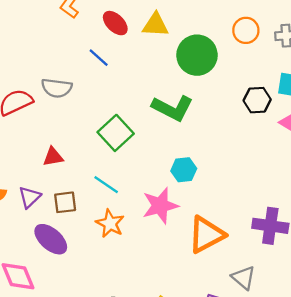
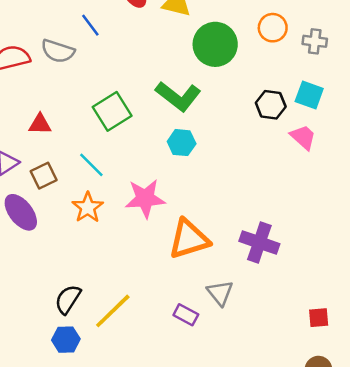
blue line: (99, 58) -> (90, 25), moved
cyan hexagon: (184, 170) -> (182, 143), moved
brown square: (65, 202) -> (44, 176), turned -30

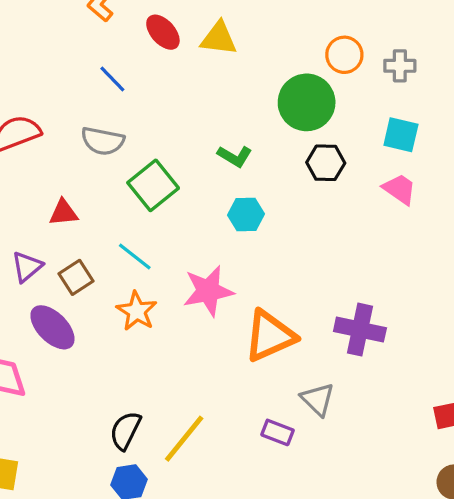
green circle: (215, 44) -> (307, 102), moved
gray semicircle: (58, 51) -> (103, 141), moved
green L-shape: (178, 96) -> (235, 156), size x0.6
black hexagon: (271, 105) -> (326, 163), moved

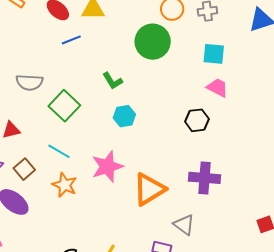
blue line: (112, 79) -> (71, 40), moved, turned -60
green L-shape: (235, 156) -> (113, 81), turned 35
black hexagon: (326, 163) -> (197, 120), moved

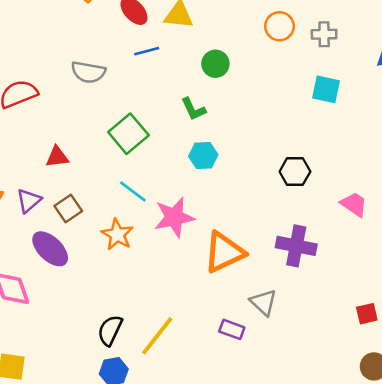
green circle: (153, 42) -> (215, 64), moved, size x0.6
gray semicircle: (29, 82) -> (88, 72), moved
pink trapezoid: (217, 88) -> (354, 204), moved
cyan line: (59, 151) -> (133, 191), moved

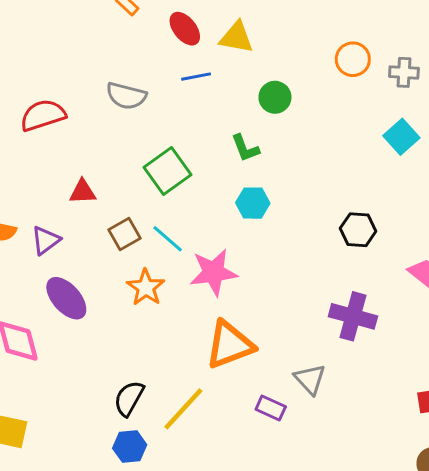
cyan square: (326, 89) -> (401, 137), turned 32
brown square: (68, 208) -> (125, 234), moved
orange triangle: (224, 252) -> (230, 345), moved

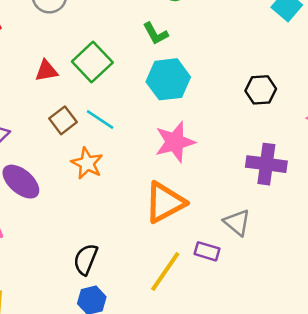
red triangle: (83, 192) -> (46, 71), moved
cyan hexagon: (253, 203) -> (168, 79), size x1.5
pink star: (214, 272) -> (175, 142), moved
yellow line: (183, 409) -> (165, 272), moved

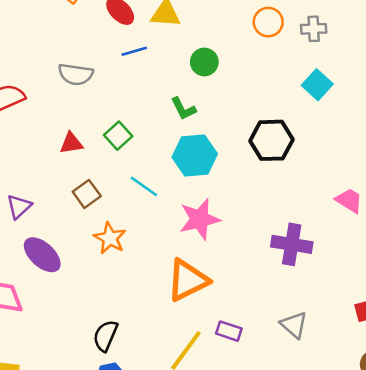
green square: (92, 62) -> (118, 136), size x0.7
black hexagon: (261, 90) -> (271, 140), moved, size x1.4
cyan line: (100, 119) -> (144, 186), moved
gray triangle: (237, 222) -> (294, 325), moved

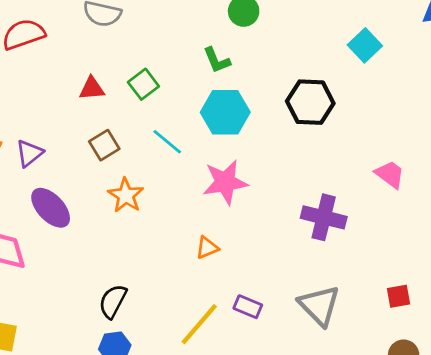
orange triangle: (188, 280) -> (207, 248), size x0.5
gray triangle: (294, 325) -> (319, 305), size x1.4

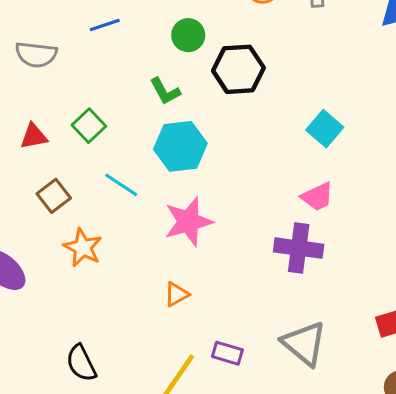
cyan square: (365, 45) -> (325, 129), moved
black hexagon: (310, 102) -> (238, 69), moved
pink trapezoid: (390, 174) -> (317, 197), moved, turned 124
black semicircle: (113, 301) -> (81, 363), turned -48

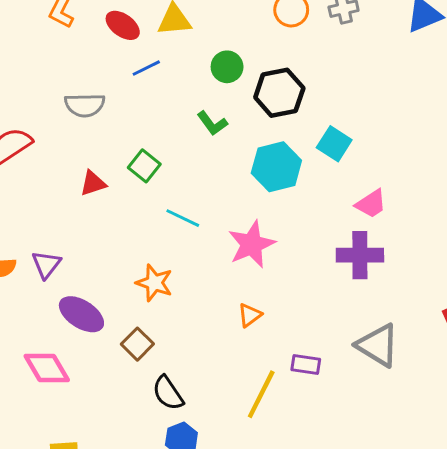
cyan square: (325, 129) -> (334, 144), moved
cyan hexagon: (180, 146) -> (276, 167), moved
brown square: (54, 196) -> (137, 344), moved

